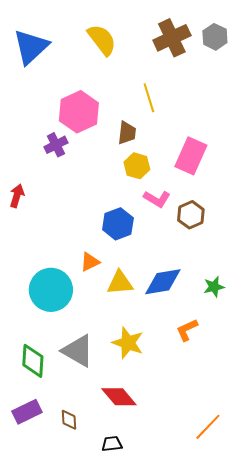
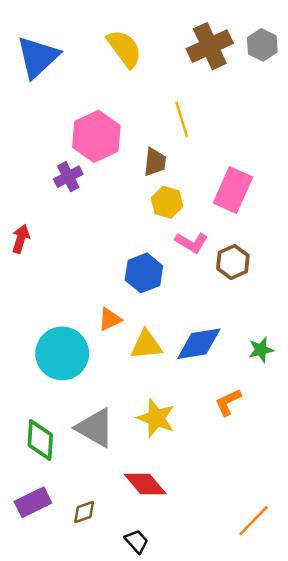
brown diamond: (69, 420) -> (84, 512), turned 75
black trapezoid: (112, 444) -> (137, 541), turned 55

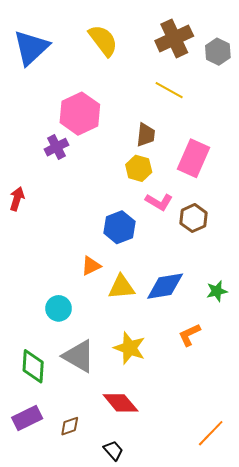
gray hexagon: (262, 45) -> (218, 52), moved
yellow line: (182, 119) -> (169, 90), moved, turned -44
brown trapezoid: (155, 162) -> (146, 135), moved
cyan circle: (62, 353) -> (59, 308), moved, size x0.6

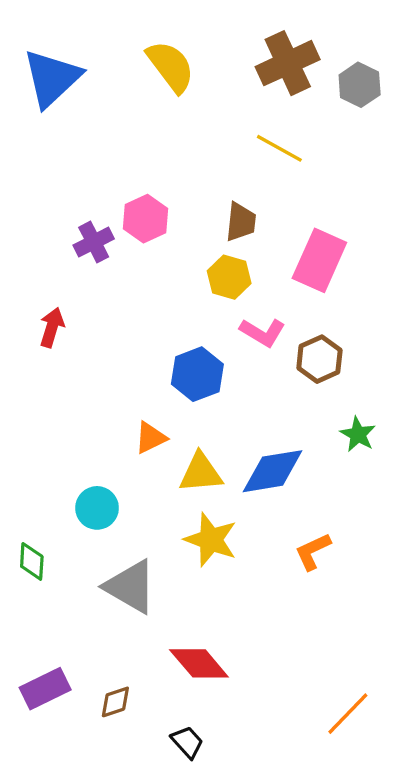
pink hexagon: (80, 114) -> (146, 219), moved, size x0.7
red arrow: (17, 199) -> (52, 327), moved
green star: (217, 291) -> (358, 434), moved, turned -30
yellow star: (130, 348) -> (211, 540), moved
green diamond: (33, 366) -> (32, 561), moved, size x0.7

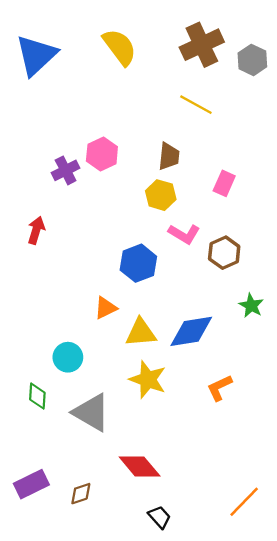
pink rectangle: (319, 260) -> (224, 183), size x0.6
green diamond: (32, 561) -> (37, 396), moved
black trapezoid: (187, 742) -> (160, 517), moved

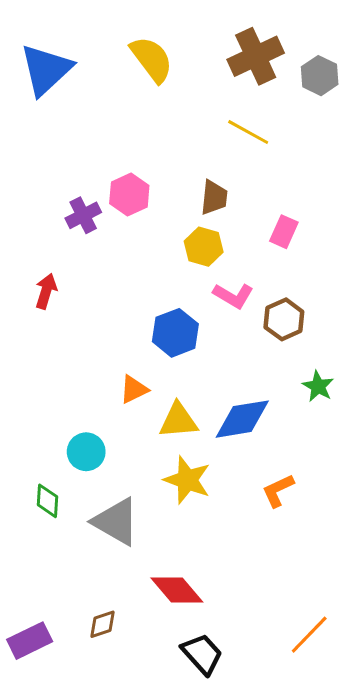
purple rectangle: (31, 484) -> (30, 641), moved
black trapezoid: (160, 517) -> (202, 654), size x1.4

